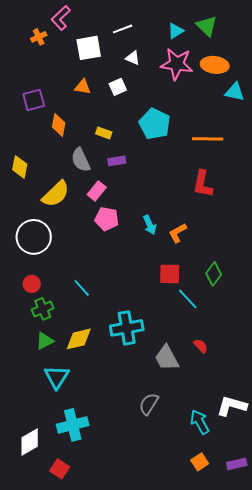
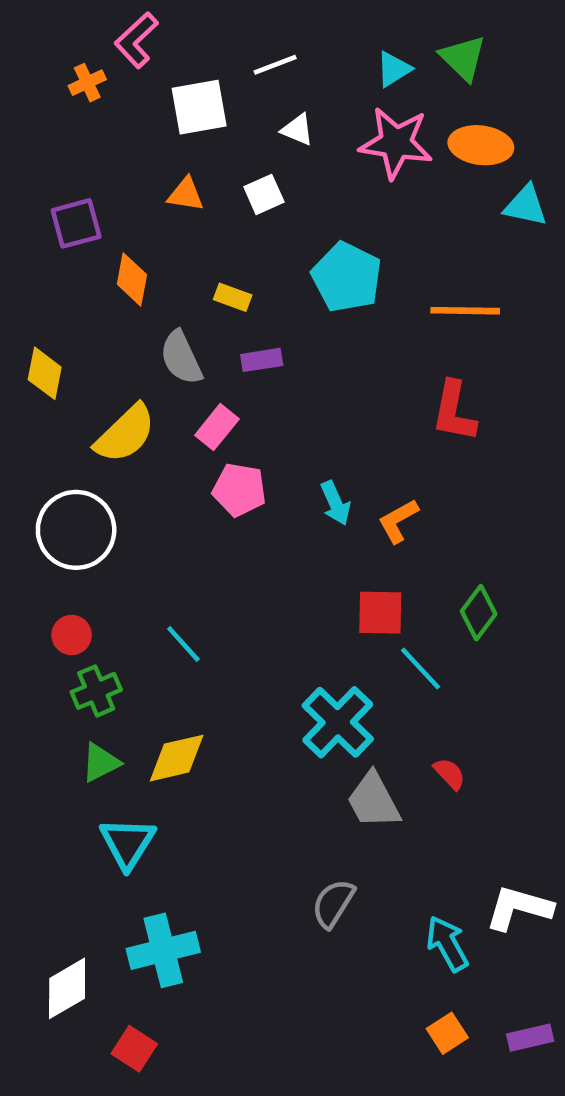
cyan cross: (127, 328) -> (338, 722), moved, turned -36

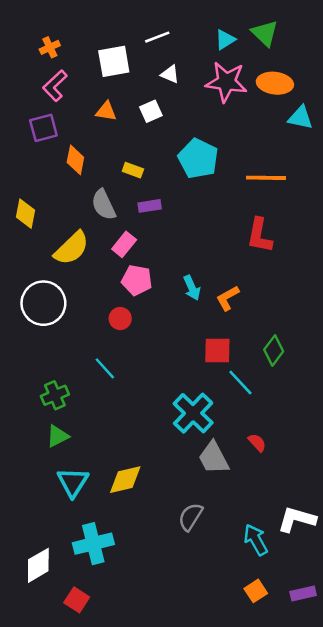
pink L-shape: (136, 40) -> (55, 86), moved
red circle: (72, 635) -> (120, 319), moved
yellow diamond: (177, 758) -> (125, 480), moved

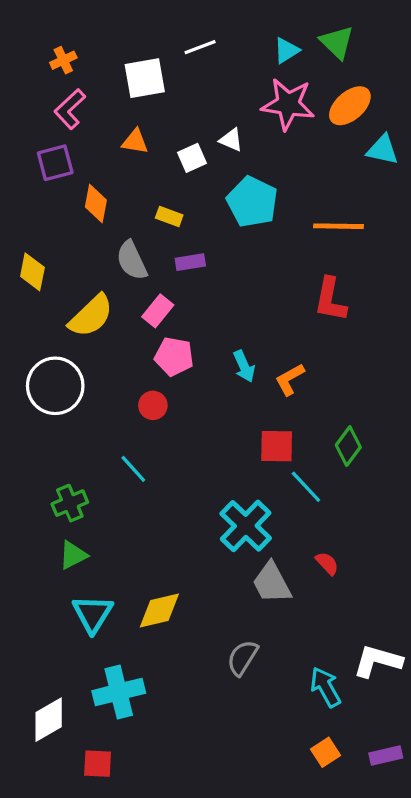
white triangle: (170, 74) -> (231, 140), moved
orange ellipse: (275, 83) -> (350, 106), turned -48
white square: (151, 111) -> (192, 158), moved
red square: (77, 600) -> (98, 764), turned -30

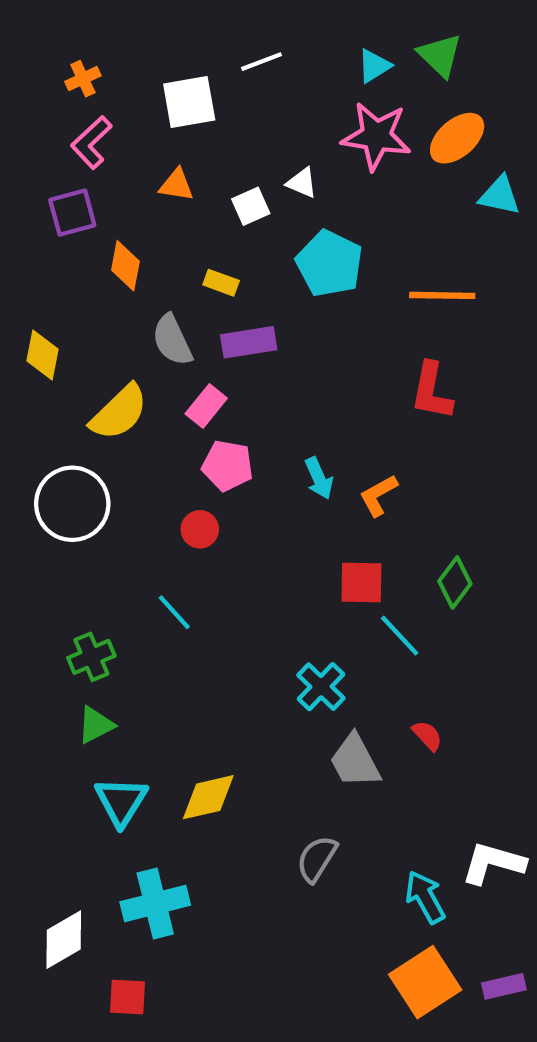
purple rectangle: (190, 262) -> (249, 342), size x1.4
cyan cross: (246, 526) -> (321, 687), size x0.7
orange square: (325, 752) -> (425, 982), size x1.8

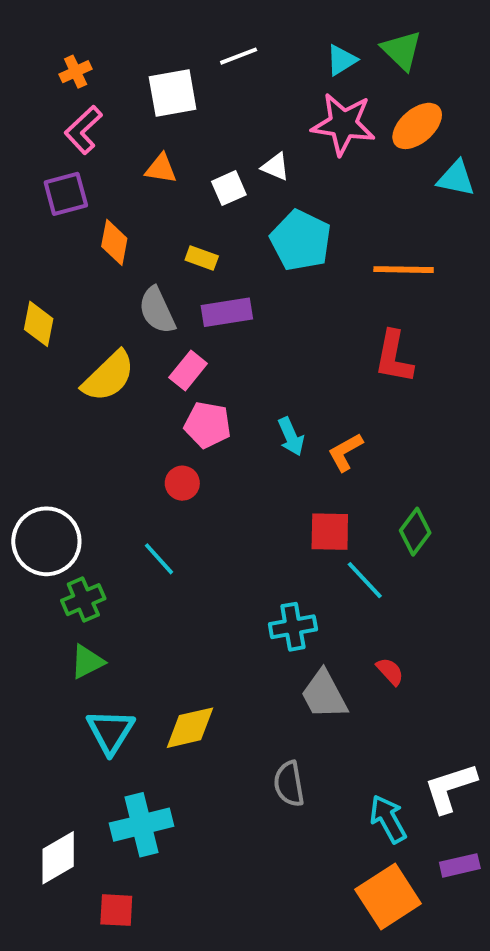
white circle: (72, 504) -> (46, 541), moved
cyan cross: (321, 687) -> (293, 627), turned 36
gray semicircle: (317, 859) -> (289, 784), turned -42
white L-shape: (493, 863) -> (450, 788), turned -34
purple rectangle: (504, 986) -> (460, 865), moved

